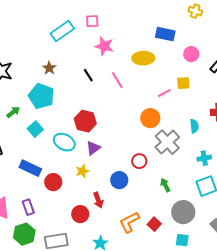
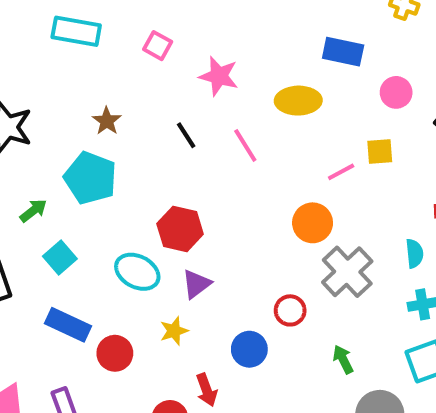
pink square: (92, 21) -> (158, 46), moved, turned 32
cyan rectangle: (62, 31) -> (76, 31), moved, turned 45
cyan semicircle: (194, 126) -> (414, 253), moved
cyan square: (35, 129) -> (60, 257), moved

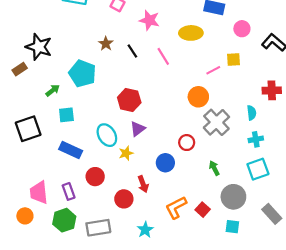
brown star: (107, 121) -> (106, 44), moved
cyan square: (60, 257) -> (66, 115), turned 35
cyan ellipse: (137, 272) -> (107, 135), moved, turned 30
red circle: (115, 353) -> (95, 177), moved

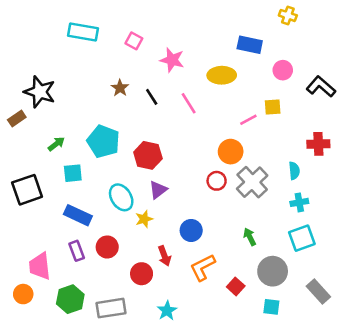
cyan pentagon: (82, 73) -> (103, 141), moved
red circle: (187, 143) -> (217, 181), moved
purple rectangle: (69, 191) -> (77, 251), moved
orange L-shape: (176, 207) -> (203, 267), moved

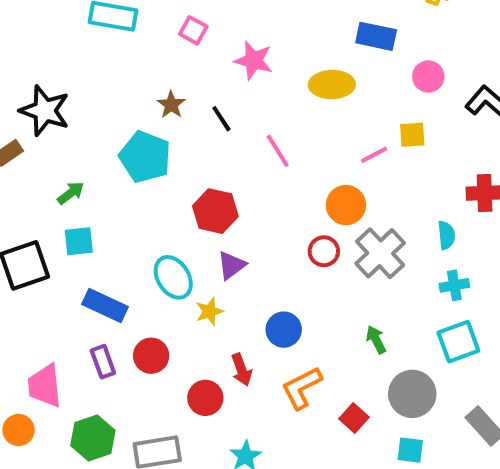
pink line: (189, 103) -> (278, 151), moved
cyan pentagon: (103, 141) -> (145, 157), moved
cyan square: (73, 173) -> (79, 241), moved

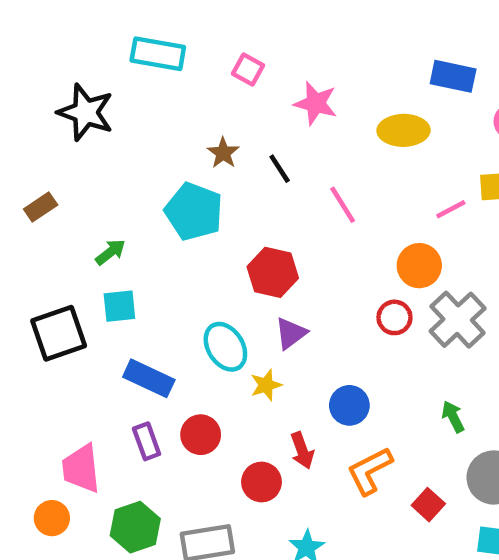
black star: (45, 111) -> (86, 112), moved

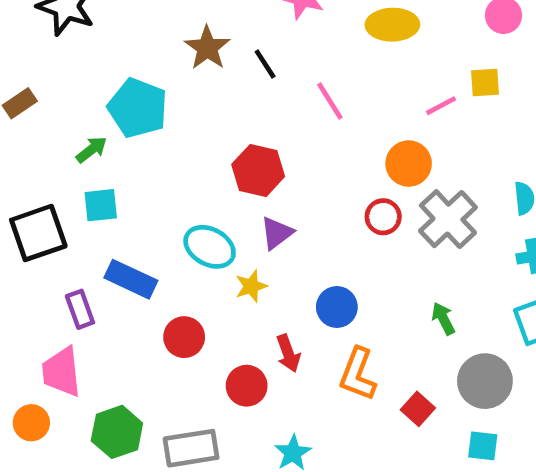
brown star: (223, 153) -> (207, 48), size x1.4
cyan pentagon: (194, 212) -> (138, 108), moved
cyan ellipse: (225, 347) -> (210, 247), turned -30
purple rectangle: (147, 441) -> (80, 309), moved
orange L-shape: (370, 471) -> (358, 374), turned -42

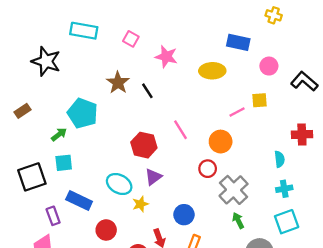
pink line: (330, 101) -> (180, 130), moved
gray cross: (448, 219) -> (234, 190), moved

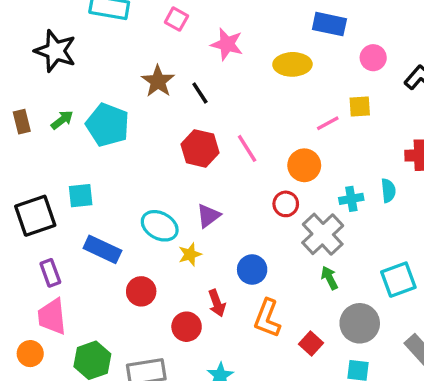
brown rectangle: (22, 111) -> (22, 122), turned -70
green arrow: (59, 134) -> (62, 120), moved
red hexagon: (144, 145) -> (200, 148), moved
cyan cross: (284, 189) -> (351, 199), moved
purple rectangle: (53, 216) -> (50, 273), moved

